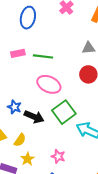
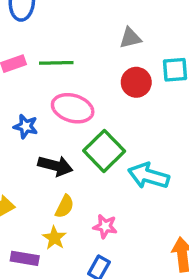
blue star: (14, 107) -> (26, 126), moved
yellow semicircle: (20, 140) -> (65, 206), moved

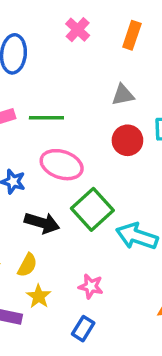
yellow semicircle: (65, 206) -> (27, 265), moved

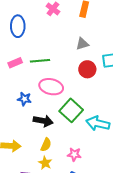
yellow semicircle: (27, 265) -> (46, 145), moved

